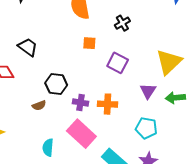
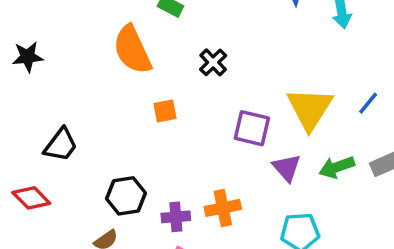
black trapezoid: (28, 47) -> (61, 145), turned 105
purple square: (118, 63) -> (252, 128), moved

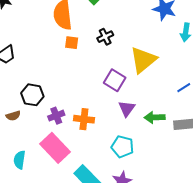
yellow triangle: (310, 109) -> (143, 60), moved
orange square: (165, 111) -> (72, 43), moved
purple cross: (176, 217) -> (56, 116), turned -35

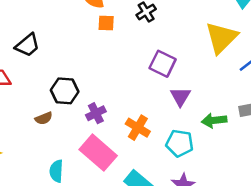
yellow triangle: (143, 60) -> (221, 38), moved
green arrow: (155, 117) -> (214, 120), moved
orange cross: (84, 119) -> (138, 128), moved, turned 30

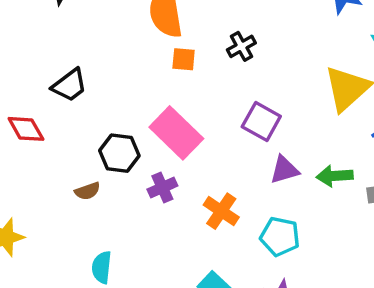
purple triangle: (180, 97) -> (284, 170), turned 40
green arrow: (214, 120) -> (335, 176), moved
pink rectangle: (98, 153) -> (176, 133), moved

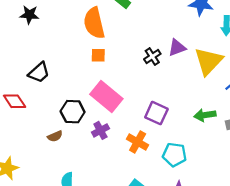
black cross: (241, 46) -> (152, 57), moved
orange square: (184, 59) -> (98, 55), moved
purple square: (261, 122) -> (156, 113), moved
purple triangle: (284, 170) -> (177, 48), moved

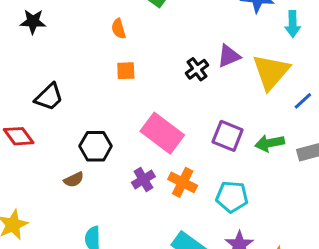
orange semicircle: (94, 23) -> (119, 29), size x0.5
pink rectangle: (106, 96) -> (162, 133), moved
purple square: (156, 113) -> (228, 136), moved
purple cross: (100, 130) -> (143, 179), moved

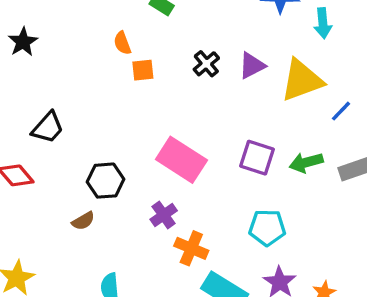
black star: (33, 22) -> (23, 42), turned -30
black cross: (197, 69) -> (206, 64), moved
orange square: (126, 71) -> (143, 70), moved
yellow triangle: (271, 72) -> (302, 80), turned 33
orange cross: (183, 182) -> (191, 248), moved

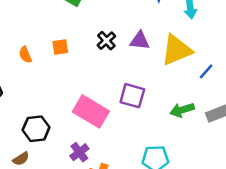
orange semicircle: (122, 43) -> (25, 55), moved
purple triangle: (252, 65) -> (140, 41), turned 35
purple square: (257, 158) -> (132, 96), moved

